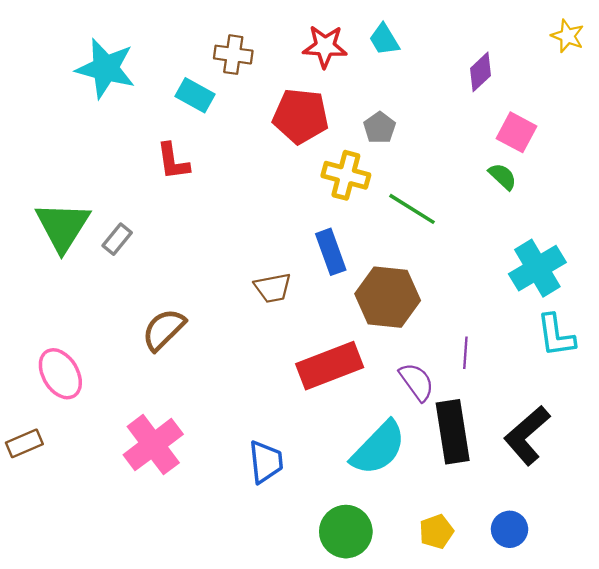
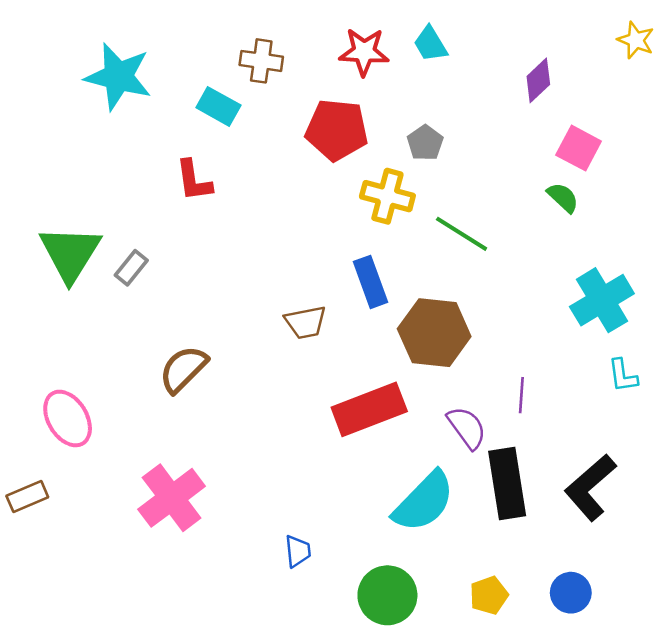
cyan L-shape: (556, 335) -> (623, 376), size x0.7
blue trapezoid: (266, 462) -> (298, 551), moved, size x0.7

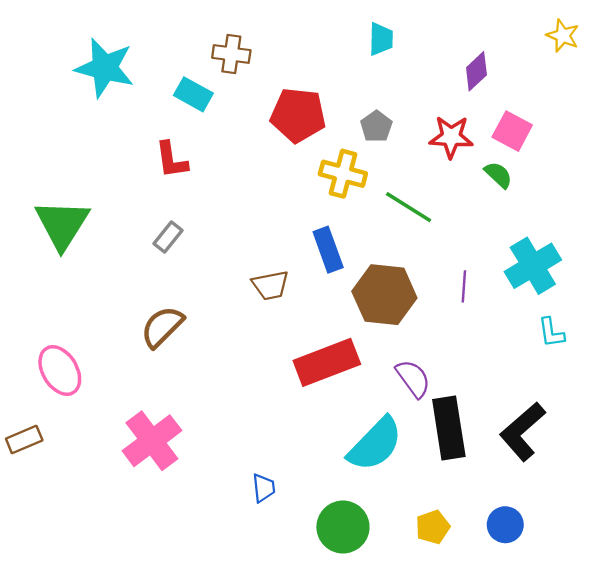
cyan trapezoid: (430, 44) -> (381, 39), turned -148
red star: (364, 52) -> (451, 137), moved
gray rectangle: (131, 268) -> (168, 237), moved
purple line: (521, 395) -> (464, 286), moved

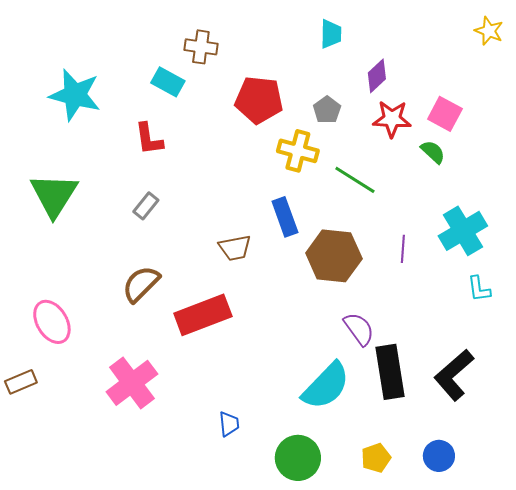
cyan star: (105, 68) -> (75, 95), moved
purple diamond: (476, 71) -> (377, 76), moved
red rectangle: (327, 362) -> (203, 315), moved

